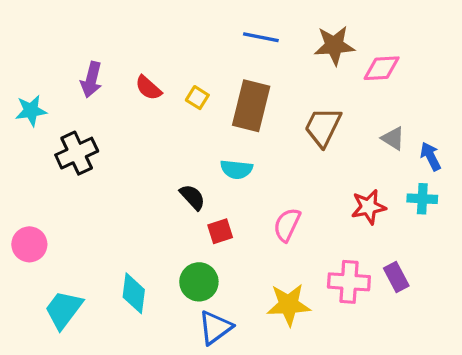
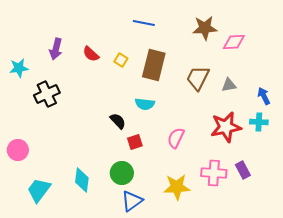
blue line: (261, 37) -> (144, 23), moved
gray triangle: (393, 138) -> (229, 85), moved, turned -42
red star: (369, 207) -> (226, 127), size x1.4

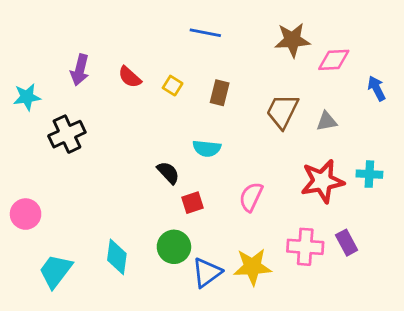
brown rectangle: (154, 65) -> (220, 93), size x0.6
blue arrow: (264, 96) -> (377, 88), moved
blue triangle: (132, 201) -> (207, 273), moved

